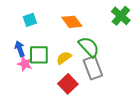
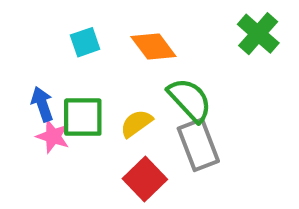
cyan square: (30, 20) -> (85, 42), moved

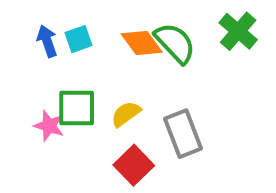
green semicircle: (190, 100) -> (175, 43), moved
blue arrow: (42, 104) -> (47, 41), moved

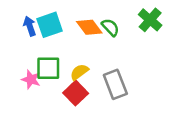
cyan square: (79, 39) -> (50, 25), size x1.5
green semicircle: (175, 43) -> (110, 27), size x0.7
red square: (134, 165) -> (76, 93), moved

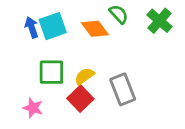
green semicircle: (110, 27) -> (119, 14), moved
pink star: (31, 79) -> (33, 108), moved

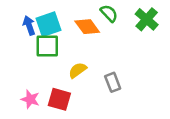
green square: (51, 72) -> (47, 46), moved
gray rectangle: (123, 89) -> (113, 82), size x0.7
red square: (80, 99) -> (59, 99), moved, turned -30

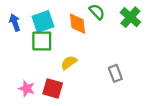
blue arrow: (29, 25) -> (15, 23), moved
orange diamond: (87, 27) -> (77, 24), turned 30
gray rectangle: (113, 82) -> (115, 73), moved

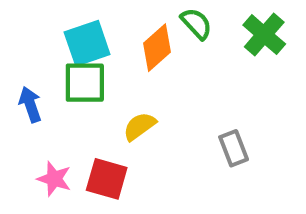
blue arrow: (15, 23) -> (30, 104), moved
orange diamond: (77, 24) -> (157, 48), turned 55

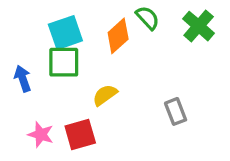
red square: (107, 179) -> (80, 134), turned -32

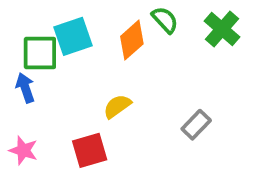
green square: (64, 62) -> (40, 53), moved
gray rectangle: (176, 111) -> (196, 125), turned 65
pink star: (41, 134) -> (23, 150), moved

